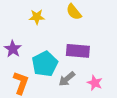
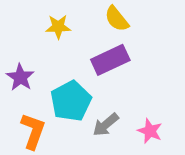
purple rectangle: (78, 51) -> (110, 60), moved, turned -30

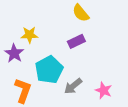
yellow star: (58, 27) -> (29, 35), moved
purple rectangle: (110, 60) -> (76, 41), size x0.7

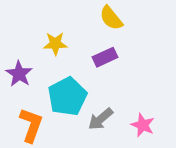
yellow star: (29, 35) -> (55, 44), moved

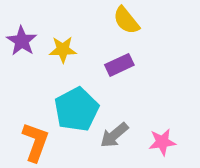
purple star: (19, 74) -> (22, 41), moved
pink star: (143, 125) -> (162, 142), turned -30

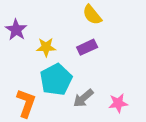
yellow star: (63, 50) -> (46, 47), moved

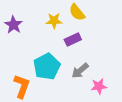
yellow star: (46, 47) -> (54, 21), moved
gray arrow: (83, 98) -> (80, 71), moved

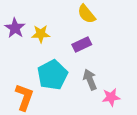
yellow star: (54, 21) -> (41, 34), moved
gray arrow: (80, 71) -> (90, 80), turned 108

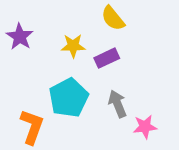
yellow star: (41, 34) -> (73, 46), moved

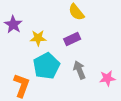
yellow star: (73, 46) -> (38, 38), moved
pink star: (145, 127) -> (107, 78), moved

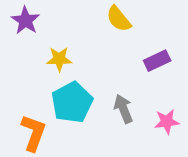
purple star: (13, 25) -> (25, 21), moved
purple rectangle: (72, 39) -> (157, 61), moved

